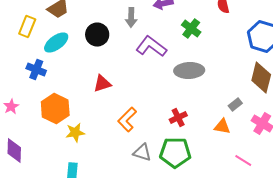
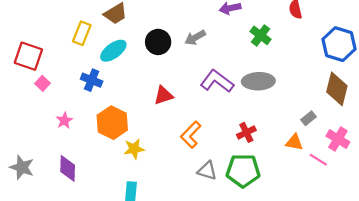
gray arrow: (131, 18) -> (195, 38), moved, turned 60
purple L-shape: (151, 46) -> (217, 81), moved
pink line: (243, 160) -> (318, 160), moved

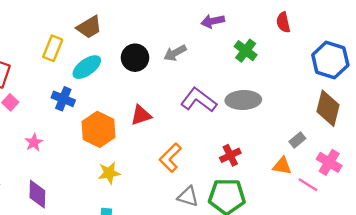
orange hexagon: (112, 123) -> (99, 129), moved

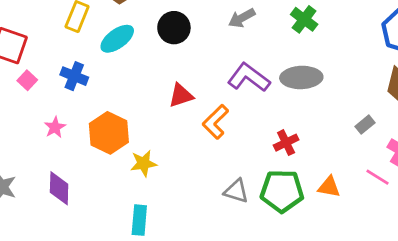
gray arrow: (175, 53) -> (242, 18), moved
blue cross: (63, 99) -> (74, 76), moved
orange hexagon: (99, 129) -> (109, 133), moved
orange L-shape: (170, 158) -> (215, 122), moved
orange triangle: (282, 166) -> (329, 187), moved

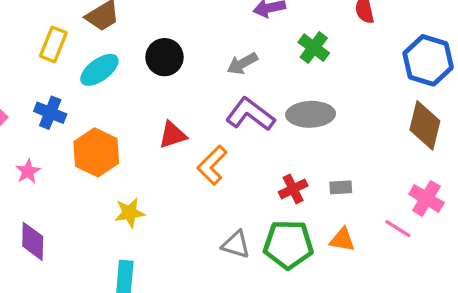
gray arrow: (242, 18) -> (242, 63), moved
gray rectangle: (365, 125) -> (341, 187), moved, turned 36
orange hexagon: (109, 133) -> (96, 152), moved

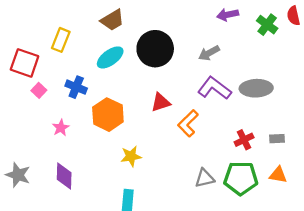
yellow rectangle: (53, 44) -> (61, 40), moved
green cross: (314, 48) -> (267, 25), moved
black circle: (165, 57) -> (155, 49), size x1.4
gray triangle: (236, 244) -> (205, 178), turned -30

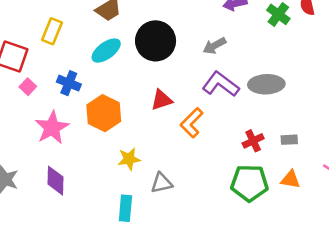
pink star: (61, 128) -> (52, 128), size x1.8
gray triangle: (205, 178) -> (162, 183), moved

